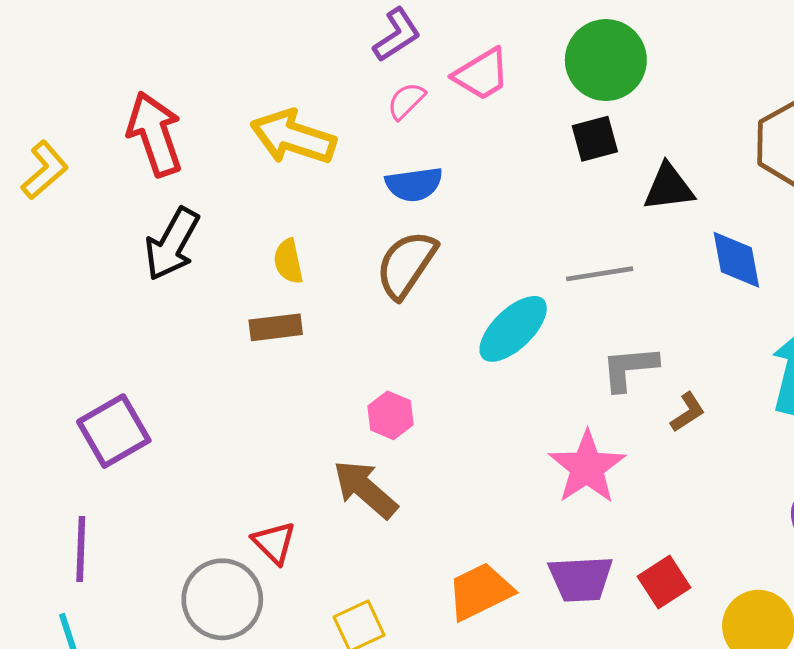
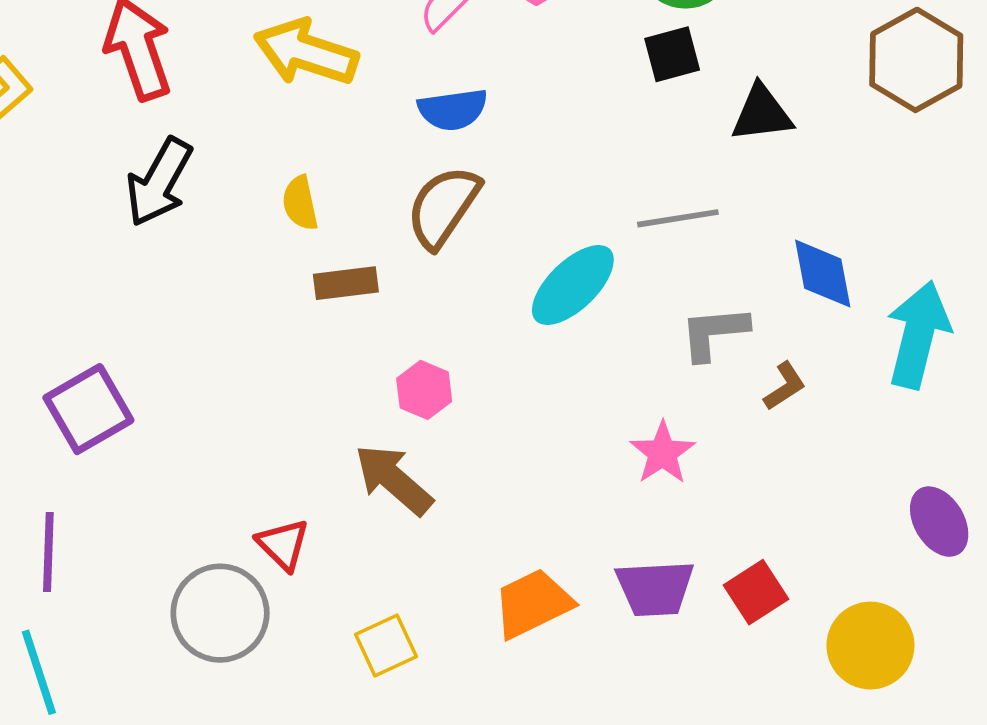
blue diamond: (736, 260) -> (823, 274), moved
brown rectangle: (276, 327) -> (346, 283), moved
pink star: (587, 467) -> (663, 453), size x0.7

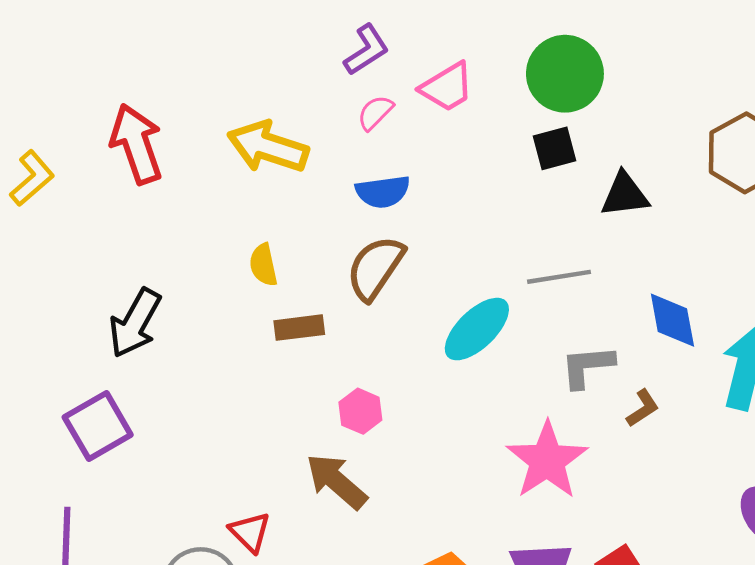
black arrow: (159, 182) -> (135, 323), moved
pink star: (663, 453) -> (547, 460), size x1.6

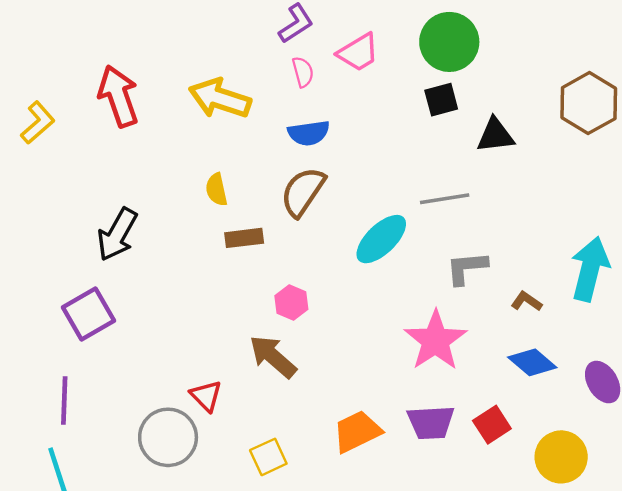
pink semicircle: (375, 113) -> (303, 72), turned 120
blue diamond: (672, 320) -> (532, 362), moved, turned -39
brown L-shape: (643, 408) -> (527, 301), moved, turned -112

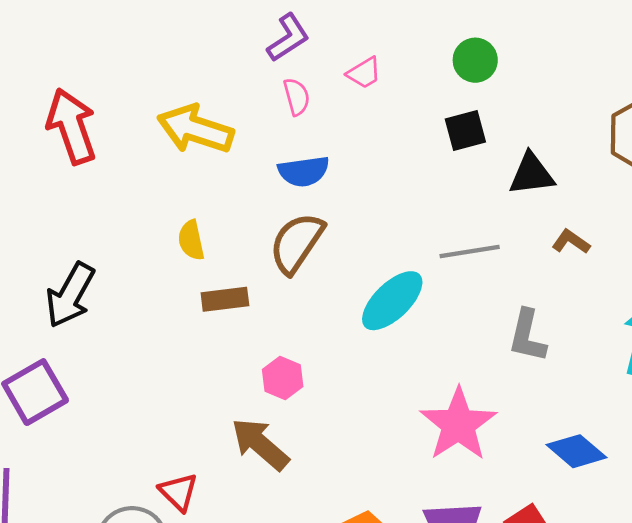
green circle: (449, 42) -> (475, 60), size x0.6
pink trapezoid: (358, 52) -> (364, 73), size x0.7
gray L-shape: (467, 268) -> (527, 336), moved, turned -72
brown L-shape: (527, 301) -> (571, 242), moved

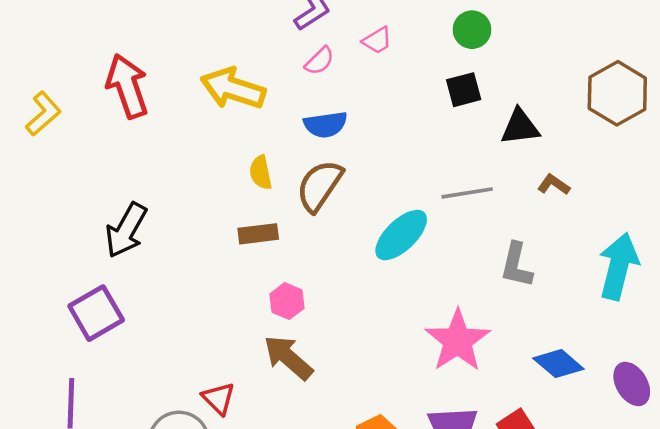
pink semicircle: (297, 97) -> (319, 61), turned 60
yellow semicircle: (191, 240) -> (261, 173), moved
pink hexagon: (283, 378) -> (287, 301), moved

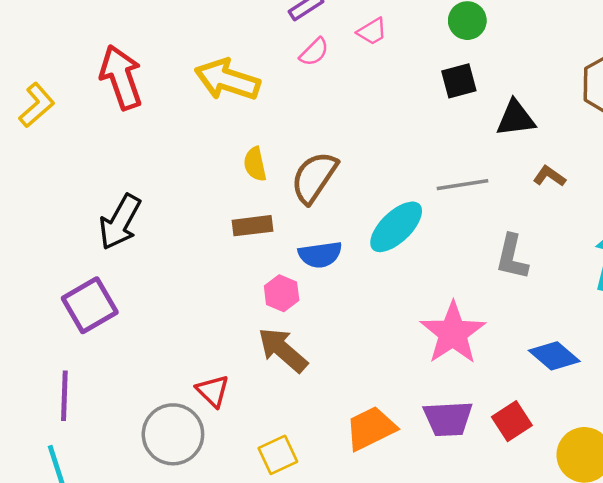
blue semicircle: (325, 125) -> (320, 255), moved

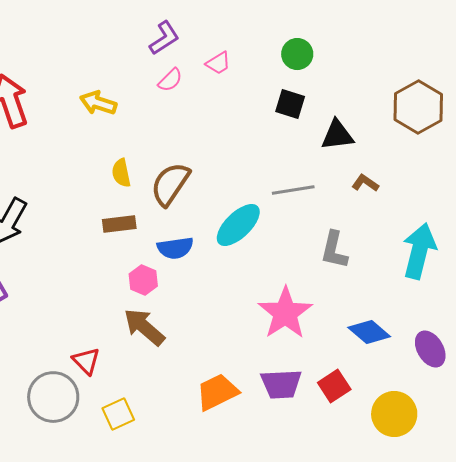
yellow arrow: (227, 80) -> (98, 103), size x0.7
black square: (459, 81) -> (290, 104), turned 32
yellow square: (278, 455) -> (118, 414), moved

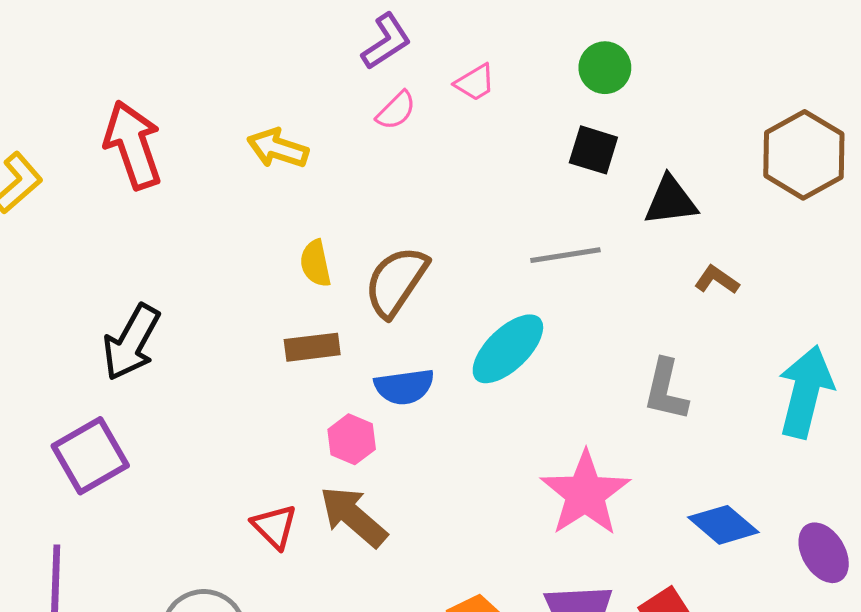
gray line: (293, 190) -> (565, 255), moved
red triangle: (86, 361) -> (274, 526), moved

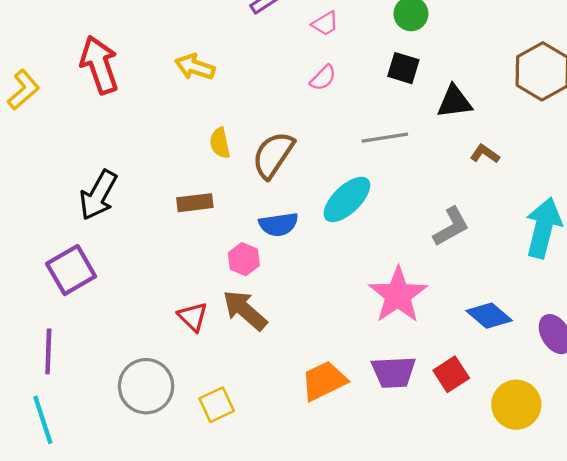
pink semicircle: (396, 110) -> (323, 78), moved
brown rectangle: (312, 347) -> (195, 203), moved
gray L-shape: (666, 390) -> (451, 227), turned -132

